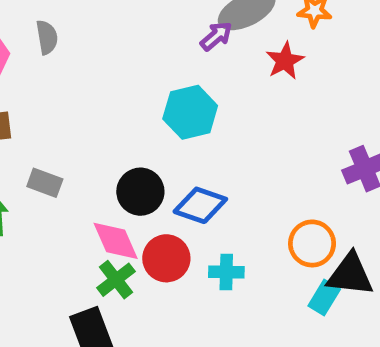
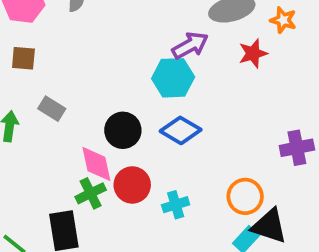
purple arrow: (216, 36) -> (190, 45), moved, size x1.4
blue diamond: (200, 205) -> (181, 130), moved
cyan cross: (226, 272) -> (176, 205), turned -30

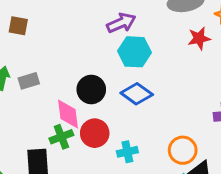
purple arrow: (190, 45) -> (121, 23), moved
gray rectangle: (52, 109) -> (29, 81), moved, turned -54

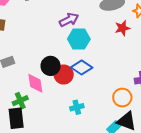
red circle: (95, 133) -> (64, 74), moved
green cross: (61, 137) -> (20, 101), moved
orange circle: (183, 150) -> (122, 98), moved

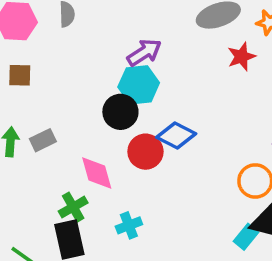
cyan hexagon: (79, 39) -> (139, 85), moved
black circle: (51, 66) -> (120, 112), moved
cyan cross: (77, 107) -> (129, 225), moved

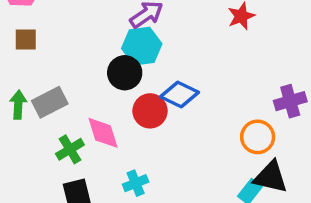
gray rectangle: (43, 140) -> (50, 102), size x1.4
green cross: (73, 207) -> (70, 149), moved

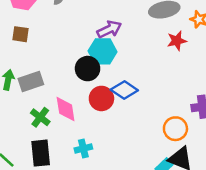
green cross: (70, 149) -> (40, 117), turned -30

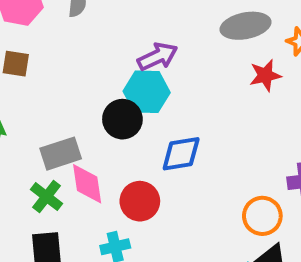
gray rectangle: (31, 82) -> (61, 154), moved
blue diamond: (124, 90) -> (181, 154), turned -44
red circle: (101, 98) -> (140, 201), moved

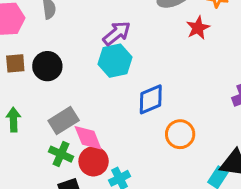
black circle: (122, 119) -> (47, 66), moved
red circle: (140, 201) -> (94, 161), moved
orange circle: (262, 216) -> (180, 134), moved

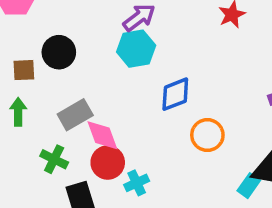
brown square: (15, 63) -> (24, 70), moved
green cross: (61, 154) -> (54, 159), moved

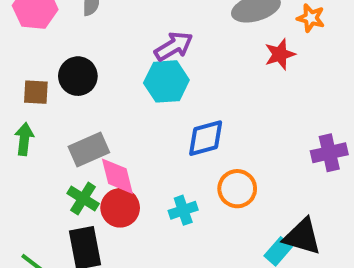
green cross: (54, 159) -> (83, 199), moved
cyan cross: (137, 183) -> (183, 210), moved

